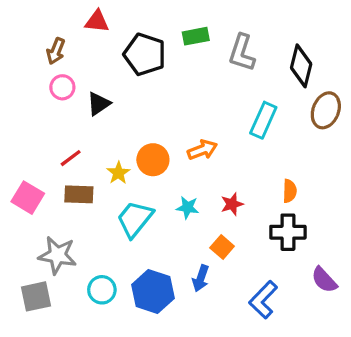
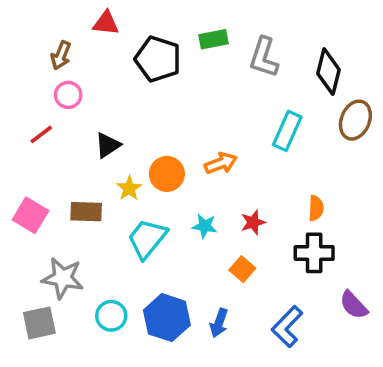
black triangle: (99, 104) -> (108, 145), moved
red line: (71, 158) -> (41, 134), moved
blue arrow: (201, 278) -> (219, 323), moved

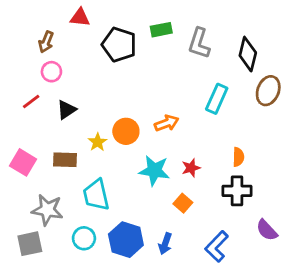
black triangle: (108, 145) -> (66, 110), moved
cyan star: (205, 226) -> (154, 171), size x1.6
cyan trapezoid: (147, 239) -> (96, 195), moved, turned -52

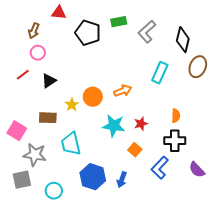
gray L-shape: (199, 43) -> (147, 32), turned 30
pink square: (23, 162) -> (17, 131), moved
cyan circle: (84, 238) -> (54, 191), moved
blue L-shape: (217, 246) -> (160, 168), moved

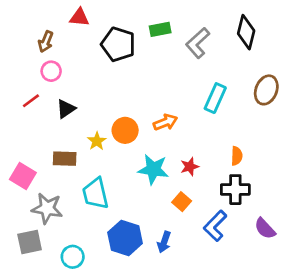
black diamond: (183, 40) -> (246, 32), moved

